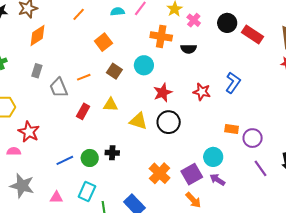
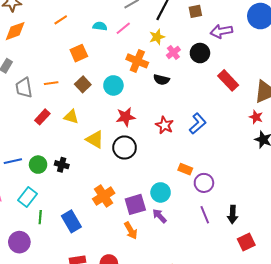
black circle: (227, 23) -> (200, 53), moved

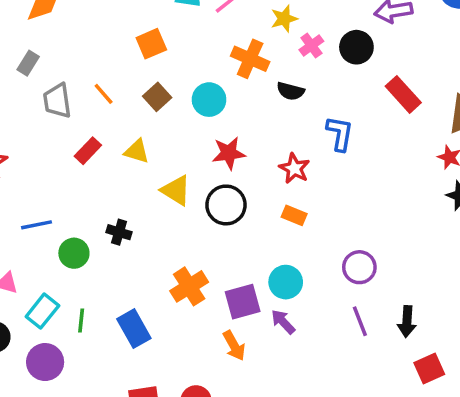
orange line: (51, 83) -> (104, 94), turned 56
blue L-shape: (198, 124) -> (340, 134), moved, turned -40
green circle: (38, 165) -> (74, 253), moved
orange rectangle: (185, 169) -> (294, 215), moved
cyan rectangle: (28, 197) -> (42, 311), moved

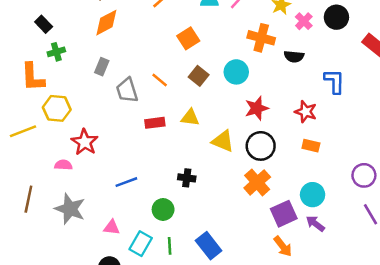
red rectangle: (88, 151) -> (155, 123), turned 48
green circle: (74, 253) -> (163, 209), moved
orange cross: (189, 286) -> (257, 182), moved

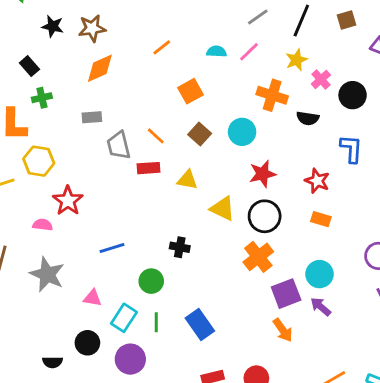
black circle: (336, 17) -> (353, 95), moved
gray rectangle: (102, 67) -> (92, 117), turned 60
red rectangle: (155, 123) -> (148, 168), moved

